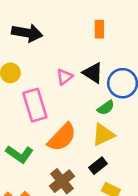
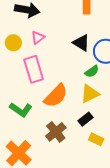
pink triangle: (65, 77) -> (38, 37), moved

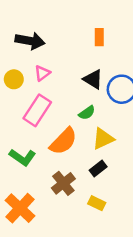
pink rectangle: (34, 69) -> (37, 110), turned 50
green semicircle: (92, 71) -> (87, 113), moved
yellow rectangle: (96, 139) -> (97, 203), moved

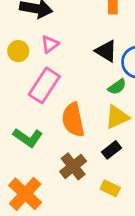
green semicircle: (87, 113) -> (117, 87), moved
orange semicircle: (63, 141) -> (73, 120), turned 124

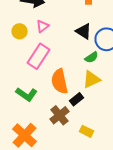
black rectangle: (112, 150) -> (77, 99), moved

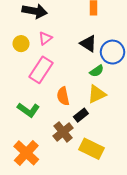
orange semicircle: (60, 81) -> (63, 96), size x0.7
yellow rectangle: (87, 131) -> (91, 149), size x1.6

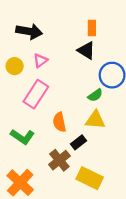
black triangle: (88, 44) -> (86, 50), moved
yellow triangle: (97, 94) -> (95, 120), turned 30

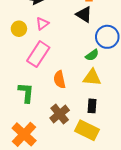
green L-shape: (22, 137) -> (26, 93), turned -120
black rectangle: (78, 142) -> (92, 106), moved, turned -48

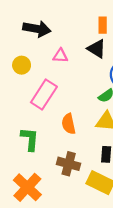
pink triangle: (42, 24) -> (60, 56), moved, turned 40
brown cross: (60, 114) -> (69, 164), turned -36

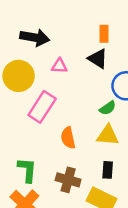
yellow circle: (22, 65) -> (19, 76), size x1.6
green L-shape: (30, 139) -> (27, 170), moved

